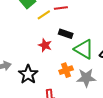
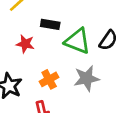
orange cross: (66, 70) -> (49, 79), moved

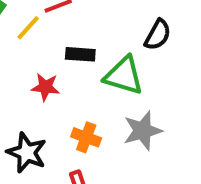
black semicircle: (108, 40) -> (158, 35), moved
orange cross: (49, 79) -> (86, 137), turned -36

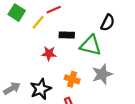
black star: (27, 153) -> (41, 89), turned 30

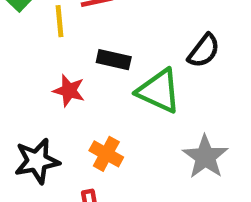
yellow line: (38, 22) -> (60, 21), turned -56
gray star: (102, 74) -> (205, 157), moved, turned -30

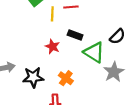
gray star: (205, 157) -> (114, 72), moved

